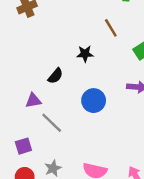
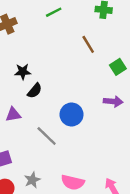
black star: (85, 54) -> (23, 72), moved
gray line: (52, 123) -> (47, 136), moved

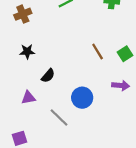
brown line: (88, 44) -> (98, 51), moved
black star: (23, 72) -> (27, 51), moved

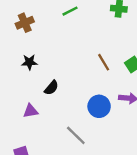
blue circle: (82, 98) -> (99, 106), moved
gray line: (59, 117) -> (76, 135), moved

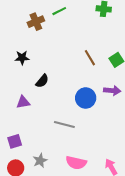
brown cross: (25, 23) -> (36, 22), moved
gray line: (76, 135) -> (64, 124), turned -30

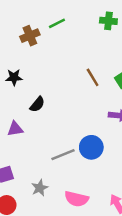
blue circle: (86, 98) -> (91, 147), moved
gray line: (64, 124) -> (63, 155), turned -36
gray star: (40, 161) -> (40, 188), moved

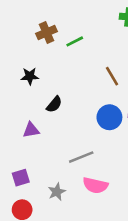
green line: (57, 23) -> (75, 41), moved
blue circle: (91, 147) -> (109, 117), moved
pink semicircle: (77, 199) -> (95, 185), moved

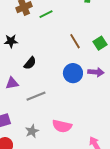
gray line: (81, 157) -> (36, 96), moved

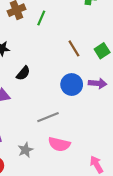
green line: (46, 14) -> (41, 18), turned -40
gray line: (36, 96) -> (48, 117), moved

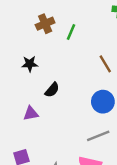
gray line: (48, 117) -> (98, 136), moved

